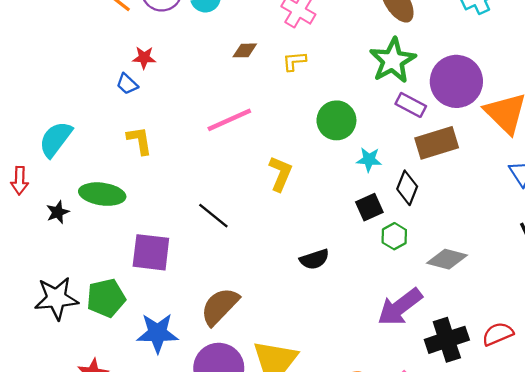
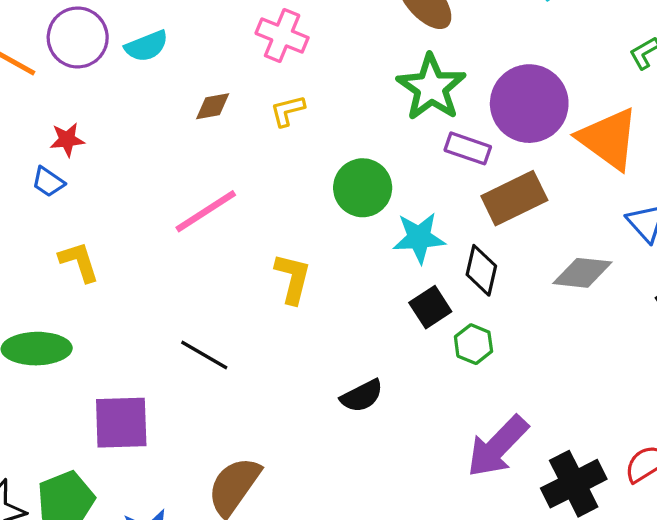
cyan star: (369, 160) -> (419, 238), size x1.4
gray diamond: (447, 259) -> (582, 273), moved

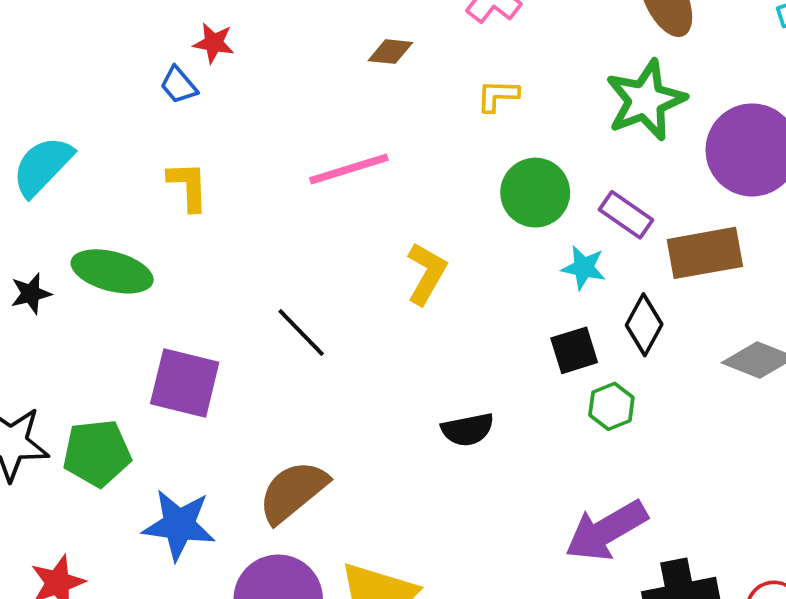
yellow L-shape: (288, 111) -> (498, 96), moved
purple rectangle: (468, 148) -> (626, 215), moved
cyan star: (419, 238) -> (584, 268), size x0.7

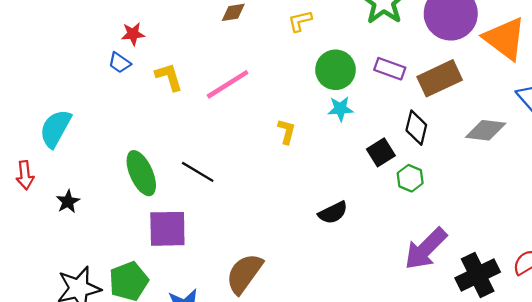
yellow L-shape: (188, 186) -> (169, 77), moved
cyan star: (584, 268) -> (340, 109), moved
green ellipse: (112, 271) -> (141, 173), moved, turned 66
yellow L-shape: (426, 273) -> (287, 131), size x0.7
black line: (301, 332) -> (198, 172), moved

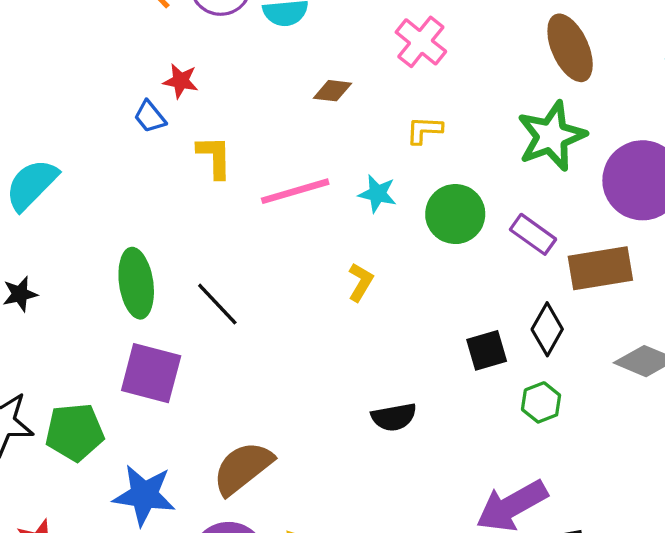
cyan star: (340, 109) -> (377, 194), moved
green hexagon: (410, 178) -> (541, 402), moved

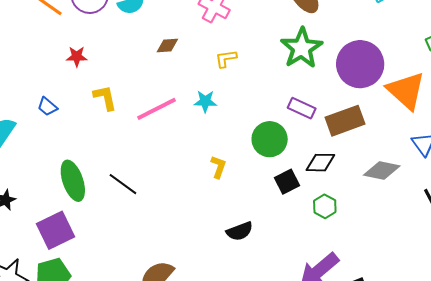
blue trapezoid: (150, 117) -> (47, 107), moved
green circle: (455, 214) -> (270, 139), moved
yellow L-shape: (361, 282) -> (218, 167), moved
black diamond: (547, 329) -> (320, 163), turned 72
purple square: (151, 373) -> (55, 230), moved, turned -30

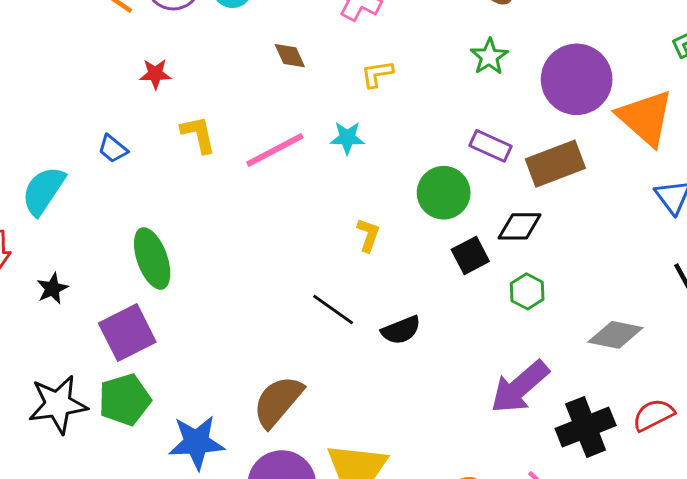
brown diamond: (167, 46) -> (290, 56), turned 70
green star: (302, 48) -> (489, 57), size x0.6
gray diamond: (382, 170) -> (615, 335), moved
black line: (123, 184) -> (333, 310), moved

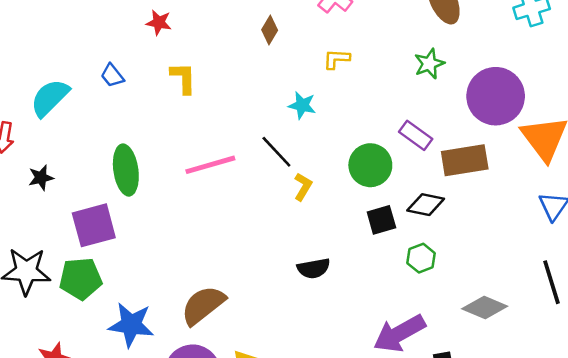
brown diamond: (290, 56) -> (270, 30), turned 44
pink line: (275, 150) -> (210, 165), moved
black line: (333, 310) -> (276, 152), moved

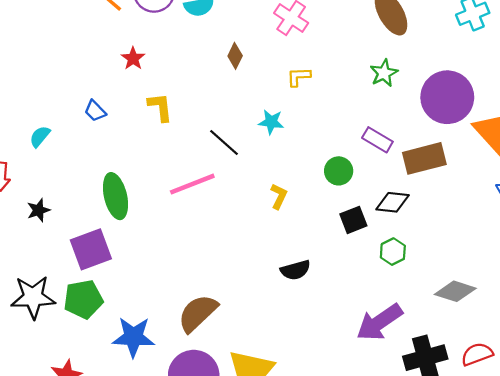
red star: (159, 23) -> (133, 58), turned 30
cyan semicircle: (50, 98) -> (40, 136), size x0.6
black line: (276, 152) -> (224, 142), moved
green circle: (370, 165) -> (339, 171), size x0.7

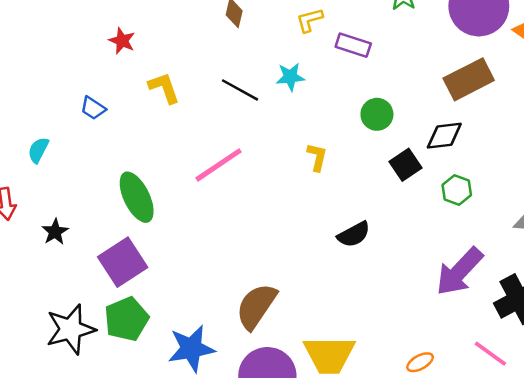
purple rectangle: (377, 140) -> (353, 45), moved
black line: (224, 142) -> (240, 90), moved

